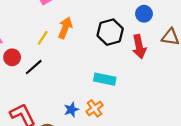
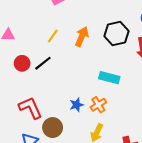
orange arrow: (65, 28) -> (82, 37), moved
red circle: (12, 57) -> (22, 63), moved

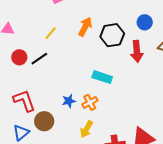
orange arrow: (82, 37) -> (85, 27), moved

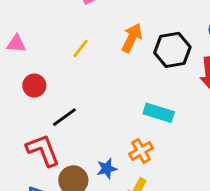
black line: (39, 59) -> (64, 117), moved
blue star: (69, 101) -> (107, 169), moved

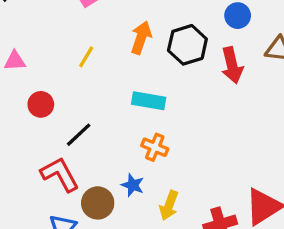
cyan rectangle: (159, 113) -> (149, 101), moved
orange cross: (141, 151) -> (155, 147), moved, turned -30
blue star: (107, 169) -> (133, 185), turned -30

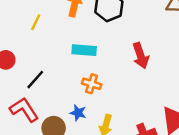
red arrow: (232, 65) -> (141, 56), moved

